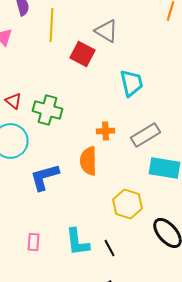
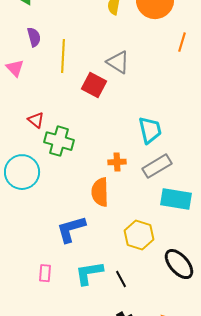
cyan trapezoid: (131, 83) -> (150, 130), moved
red triangle: (13, 101) -> (36, 120), moved
blue L-shape: (44, 177) -> (71, 229), moved
cyan L-shape: (77, 242) -> (89, 273), turned 88

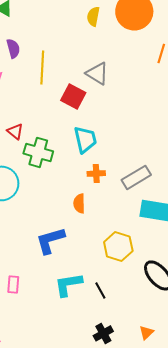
cyan trapezoid: (150, 130) -> (85, 139), moved
orange semicircle: (100, 192) -> (79, 203), size x0.7
pink rectangle: (45, 273) -> (13, 284), moved

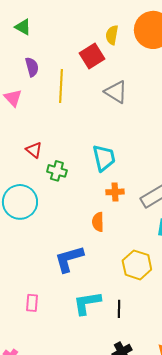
red square: (73, 96) -> (92, 56), moved, turned 30
green cross: (38, 152) -> (57, 171), size x0.7
black line: (100, 290) -> (119, 309), turned 30

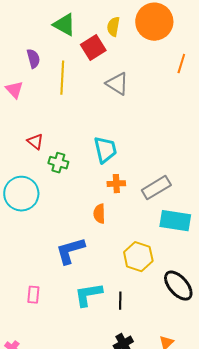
green triangle: (23, 27) -> (64, 25), moved, size x1.4

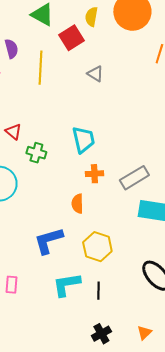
gray triangle: (117, 84) -> (95, 74), size x0.7
yellow hexagon: (138, 257) -> (97, 247), moved

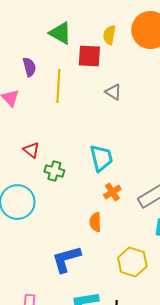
red square: (71, 38) -> (89, 56), turned 35
orange cross: (94, 174) -> (112, 192), turned -30
yellow hexagon: (97, 247) -> (132, 262), moved

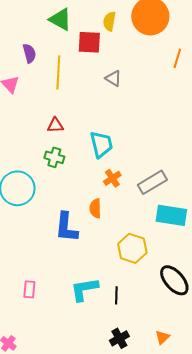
red triangle: (31, 150) -> (55, 125), moved, turned -42
blue L-shape: (66, 259) -> (66, 227), moved, turned -68

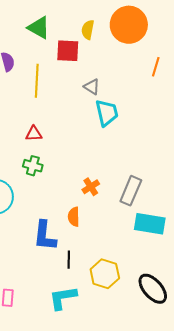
cyan trapezoid: (101, 144) -> (107, 113), moved
gray rectangle: (152, 182) -> (131, 191), turned -36
yellow hexagon: (132, 248) -> (105, 274), moved
black line: (116, 295) -> (69, 260), moved

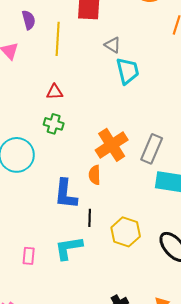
orange cross: (91, 187) -> (112, 145), size x1.8
cyan L-shape: (63, 298) -> (69, 248), moved

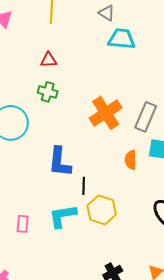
cyan trapezoid: (128, 71) -> (122, 39), turned -72
orange semicircle: (95, 175) -> (131, 160), moved
yellow hexagon: (126, 232) -> (102, 210), moved

